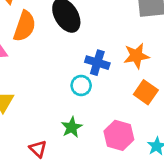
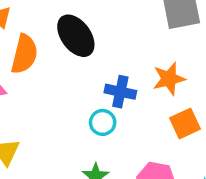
orange square: (146, 92) -> (185, 124), turned 35

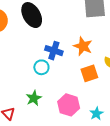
orange star: (169, 79) -> (83, 46), turned 30

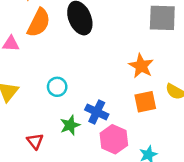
blue cross: (54, 51) -> (97, 112), moved
cyan circle: (41, 67) -> (57, 87), moved

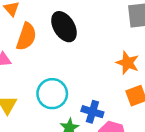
cyan circle: (57, 87) -> (52, 94), size x1.6

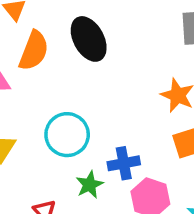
blue cross: (92, 112) -> (124, 163), turned -30

